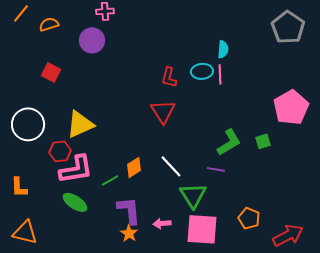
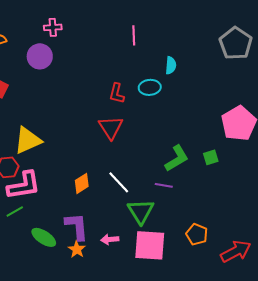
pink line: (220, 74) -> (134, 35), moved
green line: (110, 180) -> (15, 211), moved
green ellipse: (75, 202) -> (44, 237), moved

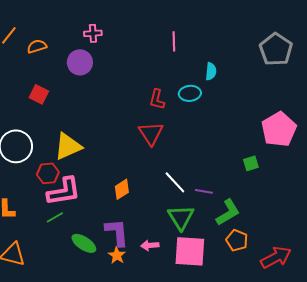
green L-shape: (177, 158) -> (228, 212), moved
white line: (119, 182) -> (175, 182), moved

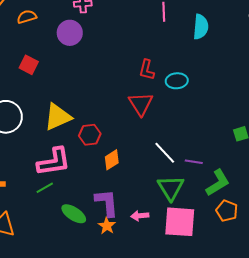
cyan semicircle: (211, 71) -> (201, 27), moved, size x1.4
cyan ellipse: (190, 93) -> (177, 81), moved
red hexagon: (48, 173) -> (90, 135), moved

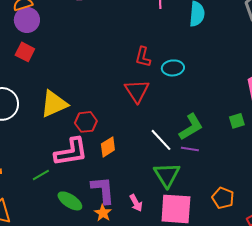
purple circle: (70, 33) -> (27, 20), moved
pink L-shape: (54, 162) -> (71, 152), moved
green L-shape: (218, 183) -> (191, 127), moved
pink arrow: (140, 216) -> (136, 203), turned -114

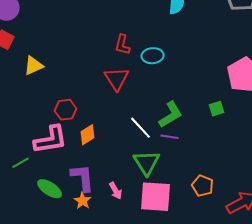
yellow triangle: (54, 104) -> (34, 66), moved, size x0.7

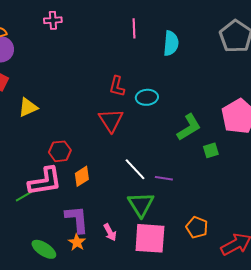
green L-shape: (171, 115) -> (189, 127), moved
green line: (21, 163) -> (24, 196), moved
green ellipse: (50, 189) -> (44, 249), moved

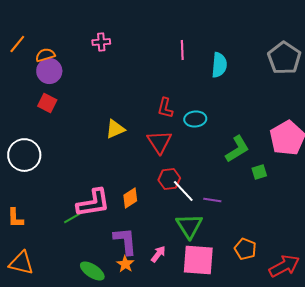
yellow triangle: (28, 107) -> (115, 129), moved
red hexagon: (60, 151) -> (169, 179), moved
pink arrow: (110, 232) -> (158, 254), turned -114

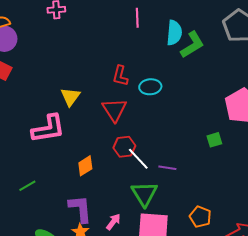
yellow triangle: (115, 129) -> (70, 97), turned -30
green L-shape: (237, 149) -> (192, 45), moved
pink L-shape: (93, 203) -> (48, 129), moved

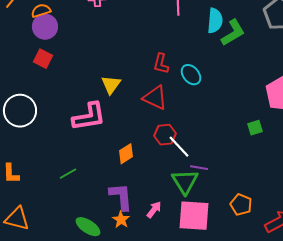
cyan ellipse: (150, 87) -> (191, 75), turned 55
red triangle: (114, 110) -> (155, 98), turned -32
purple line: (167, 168) -> (199, 168), moved

